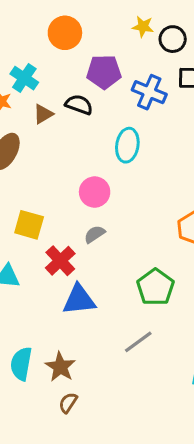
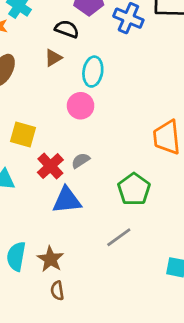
brown triangle: (43, 114) -> (53, 58), moved
cyan ellipse: (127, 145) -> (93, 72), moved
gray semicircle: (95, 234) -> (81, 161), moved
brown semicircle: (68, 403) -> (57, 291), turned -42

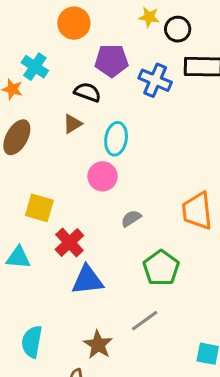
gray semicircle: (81, 161) -> (131, 218), moved
brown star: (50, 259) -> (98, 345), moved

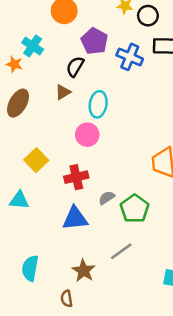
purple pentagon: (112, 61) -> (95, 41), turned 30
black semicircle: (87, 92) -> (75, 67), turned -80
yellow square: (39, 208) -> (36, 160), turned 30
gray semicircle: (131, 218) -> (107, 198), moved
red cross: (69, 242) -> (76, 177), moved, turned 30

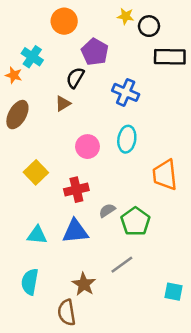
blue cross: (130, 57) -> (126, 92), moved
cyan ellipse: (98, 104) -> (127, 139), moved
cyan triangle: (19, 200) -> (37, 235), moved
brown semicircle: (67, 299) -> (67, 312), size x1.5

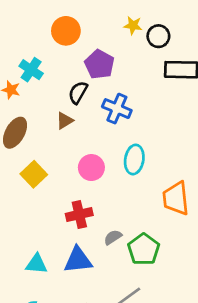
blue cross: (126, 92) -> (117, 109), moved
yellow square: (36, 172) -> (34, 174), moved

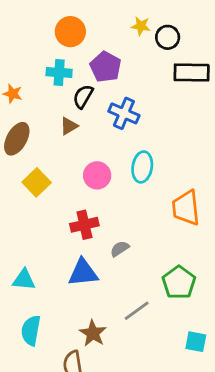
cyan cross: (31, 70) -> (59, 73), moved, turned -30
green pentagon: (144, 249) -> (179, 283), moved
cyan triangle: (36, 264) -> (24, 280), moved

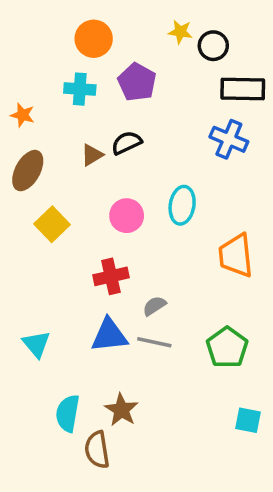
black semicircle: (83, 96) -> (127, 143), moved, turned 35
blue cross: (124, 113) -> (229, 139), moved
cyan triangle: (24, 280) -> (36, 344), turned 45
gray line: (137, 311) -> (154, 342), moved, turned 48
cyan semicircle: (31, 330) -> (68, 413), moved

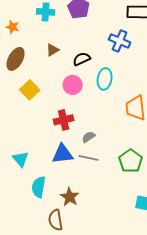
blue cross: (229, 139) -> (120, 41), moved
black semicircle: (127, 143) -> (82, 59), moved
cyan semicircle: (68, 413) -> (39, 187), moved

